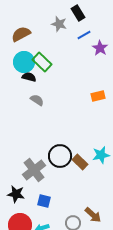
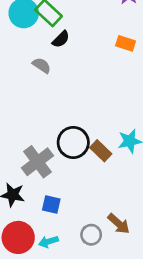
black semicircle: (29, 77) -> (61, 39), moved, turned 120
orange rectangle: (98, 96) -> (126, 43), moved, turned 32

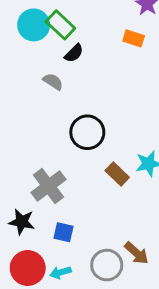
orange rectangle: (126, 43) -> (134, 38), moved
black circle: (73, 142) -> (87, 132), moved
gray circle: (91, 235) -> (107, 265), size x1.4

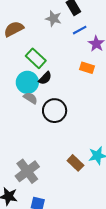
cyan circle: (34, 25) -> (27, 82), moved
black circle: (87, 132) -> (55, 111), moved

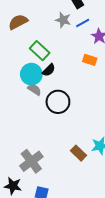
gray star: (53, 19) -> (63, 20), moved

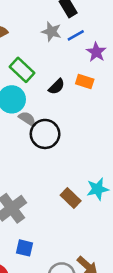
black semicircle: (49, 70) -> (57, 87), moved
gray semicircle: (34, 90) -> (27, 119), moved

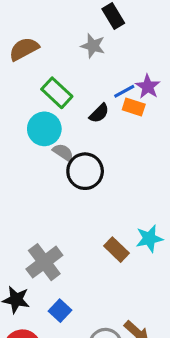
blue line: (76, 35) -> (124, 91), moved
purple star: (96, 52) -> (148, 87), moved
blue square: (25, 248) -> (60, 311), turned 30

